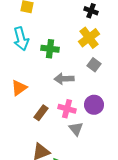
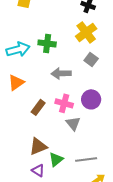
cyan arrow: (21, 39) -> (18, 49), moved, turned -90

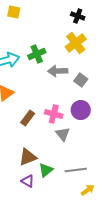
green cross: (47, 43) -> (37, 54), turned -30
gray square: (91, 59) -> (81, 80), moved
gray arrow: (61, 73) -> (58, 71), moved

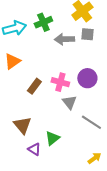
gray square: (81, 80) -> (87, 34), moved, turned -32
brown triangle: (28, 157) -> (22, 125), moved, turned -48
gray line: (76, 170) -> (91, 122), moved, turned 40

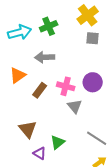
gray arrow: (64, 39) -> (45, 57), moved
orange triangle: (12, 61) -> (18, 75), moved
gray line: (91, 122) -> (97, 138), moved

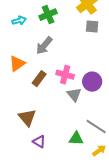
cyan arrow: (20, 32) -> (19, 21), size x0.6
gray arrow: (45, 57) -> (44, 46), turned -48
purple circle: (93, 82) -> (92, 82), moved
green triangle: (58, 142) -> (76, 139), moved, turned 42

